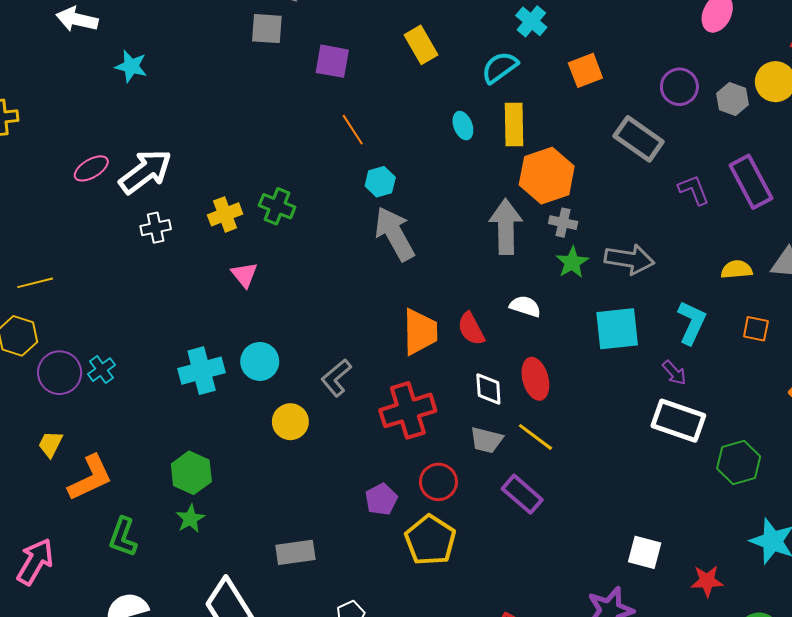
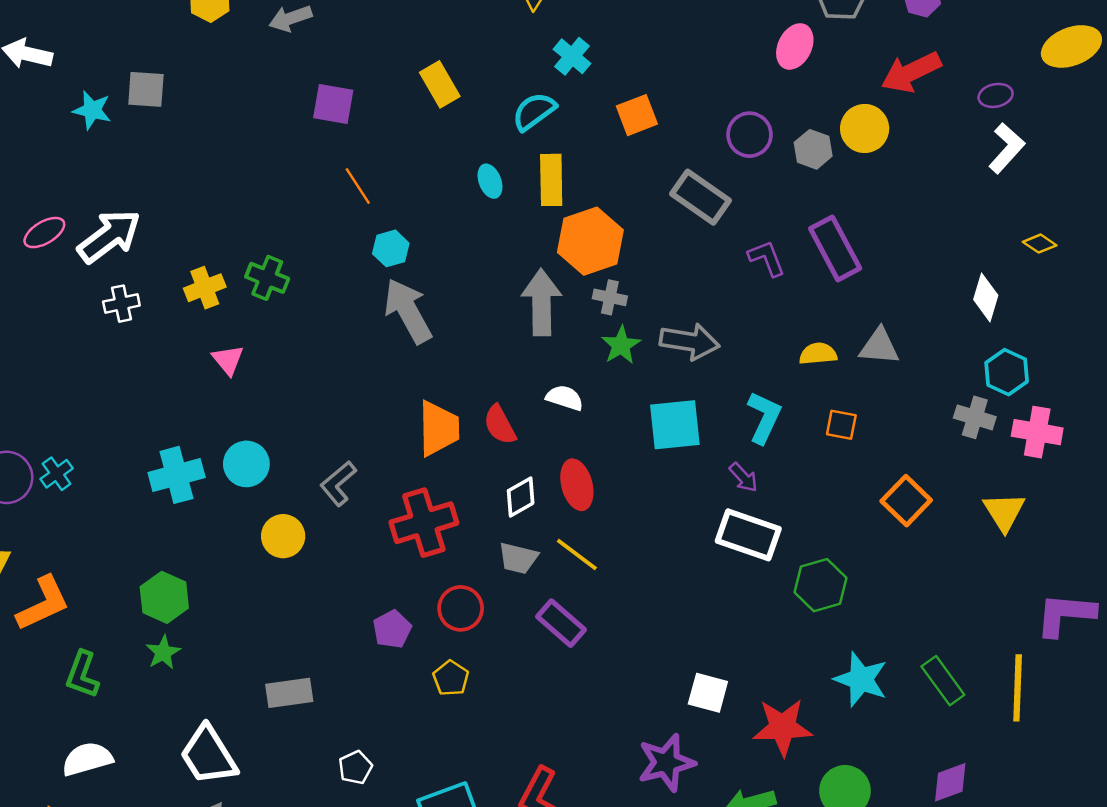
gray square: (267, 29) -> (146, 89), moved
white diamond: (488, 389) -> (521, 497), turned 64
yellow pentagon: (430, 540) -> (451, 678), size x0.6
red star: (707, 581) -> (783, 727), size x1.5

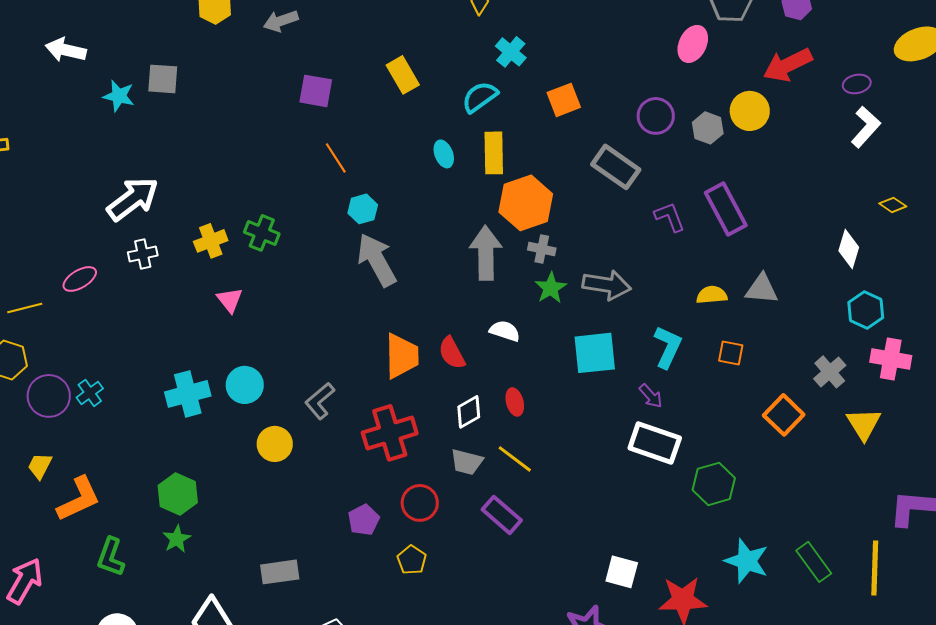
pink ellipse: (44, 233) -> (80, 279), moved
gray cross: (975, 417) -> (830, 372), moved, turned 32
red ellipse: (577, 485) -> (515, 402), size x0.7

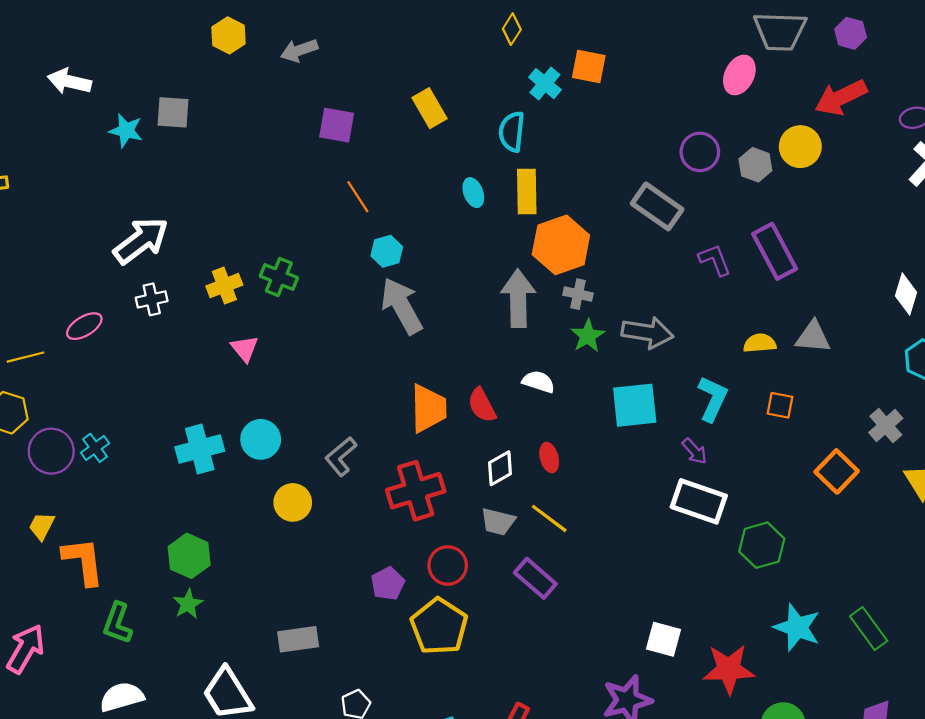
cyan semicircle: (480, 97) -> (512, 132), turned -48
orange square: (564, 100) -> (589, 66), moved, turned 32
orange L-shape: (79, 499) -> (83, 561), turned -72
yellow pentagon: (412, 560) -> (439, 626), size x1.8

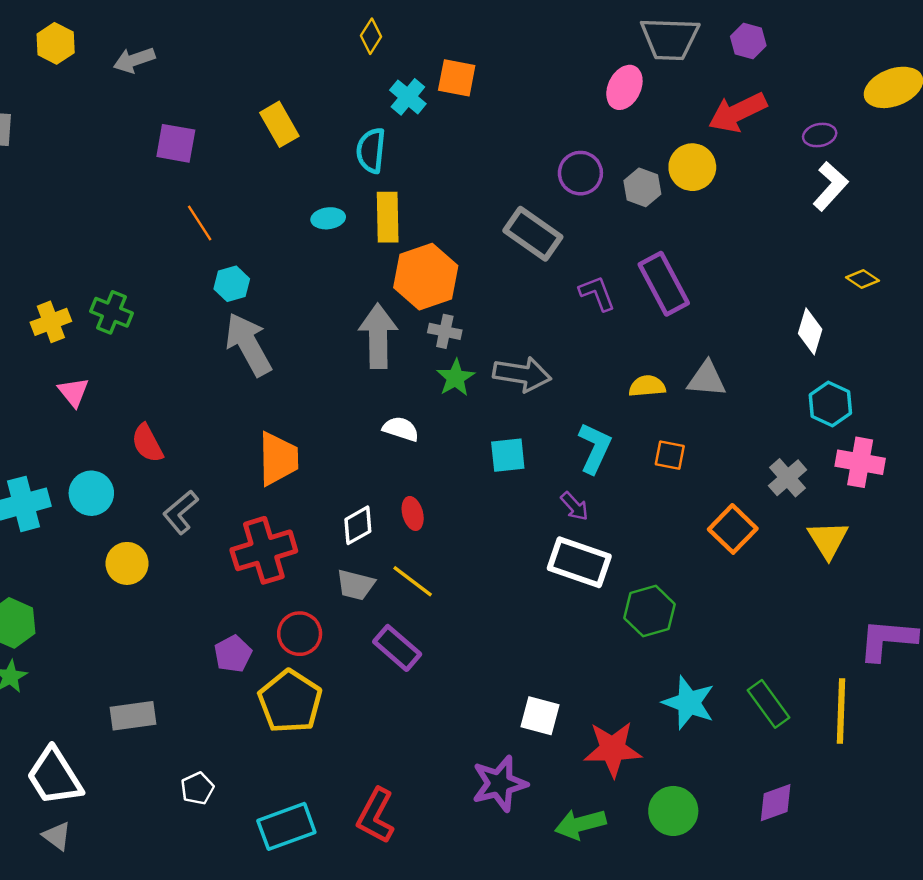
cyan ellipse: (473, 193) -> (328, 218), turned -76
red semicircle: (482, 405) -> (147, 443), moved
cyan square: (635, 405) -> (508, 455), size x0.7

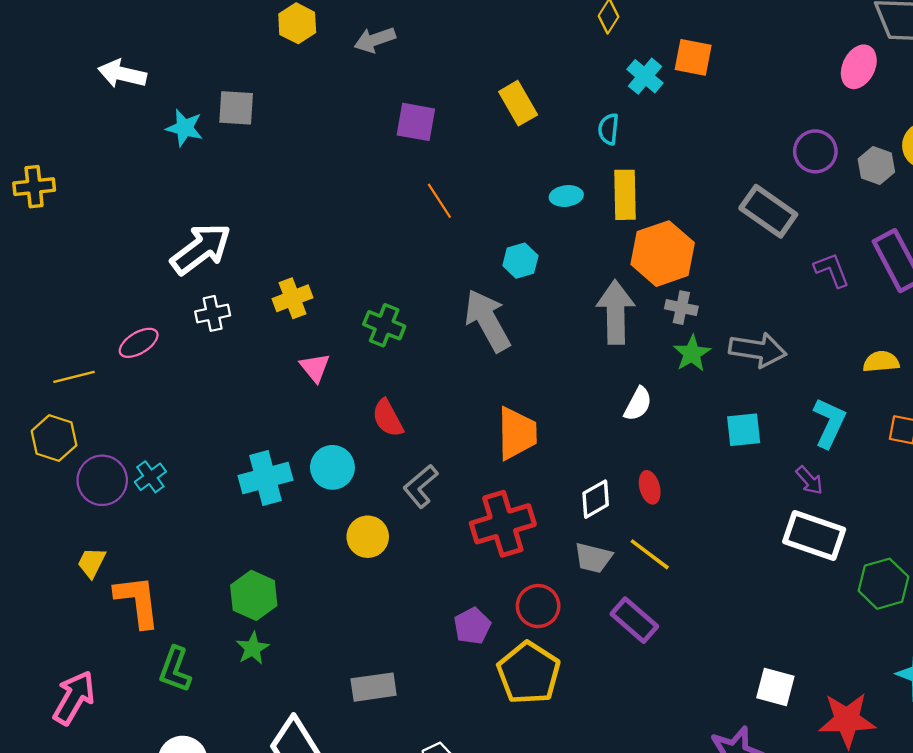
cyan semicircle: (371, 150) -> (609, 129), size x0.7
cyan hexagon: (232, 284) -> (520, 261), moved
green cross: (112, 312) -> (384, 325), moved
white semicircle: (401, 429) -> (638, 404), turned 100

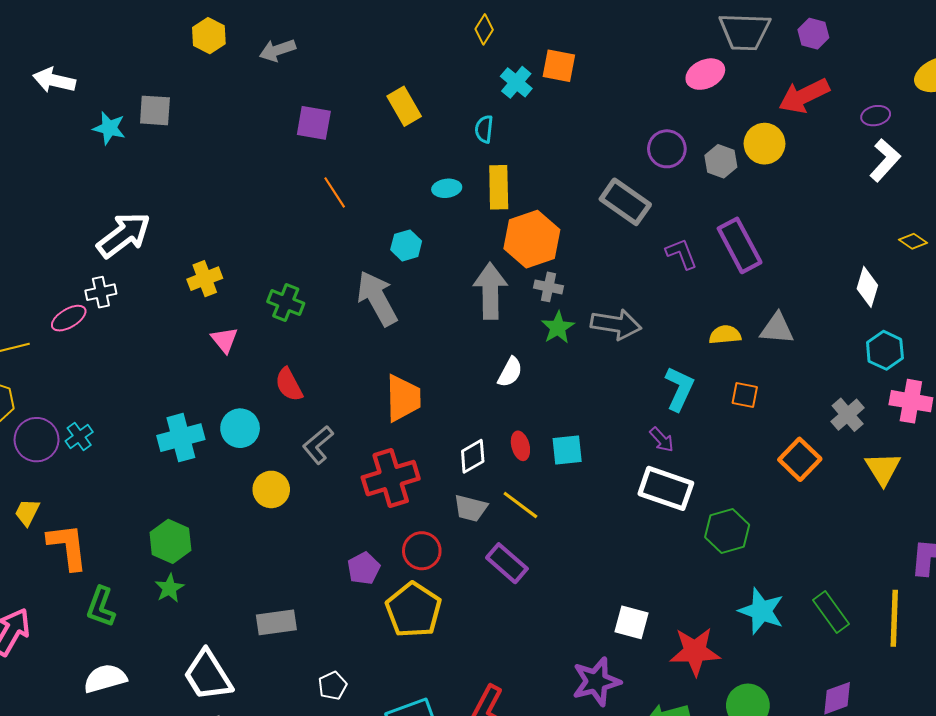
pink ellipse: (859, 67) -> (705, 74), turned 39
white cross: (213, 313) -> (101, 292), moved
cyan square: (744, 430) -> (567, 450), moved

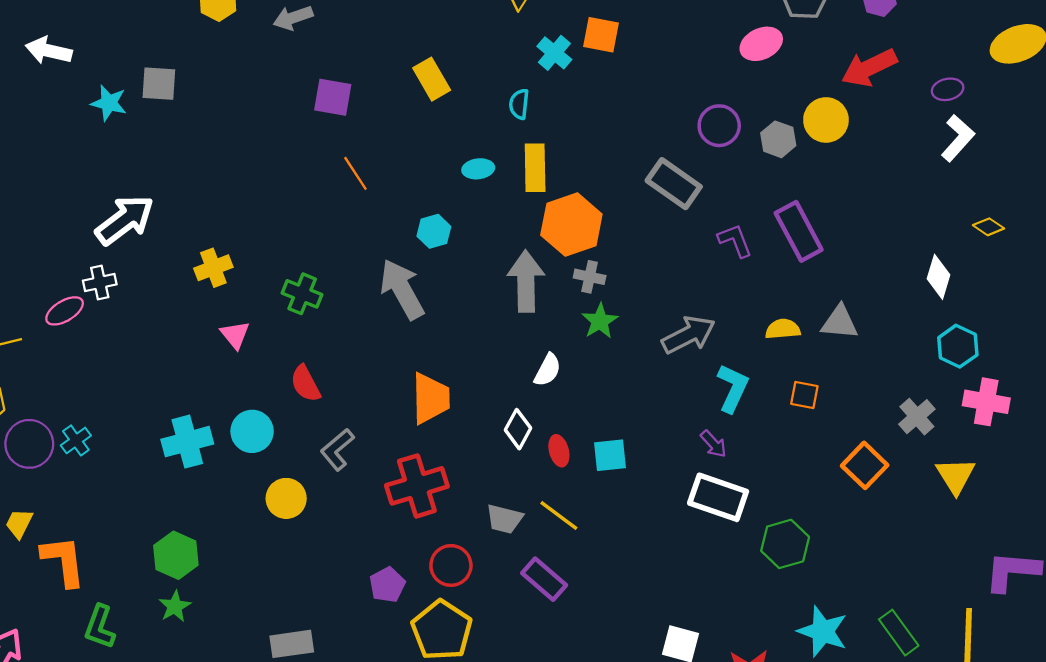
gray arrow: (616, 324) -> (688, 335), moved, turned -36
white diamond: (473, 456) -> (518, 429), moved, turned -32

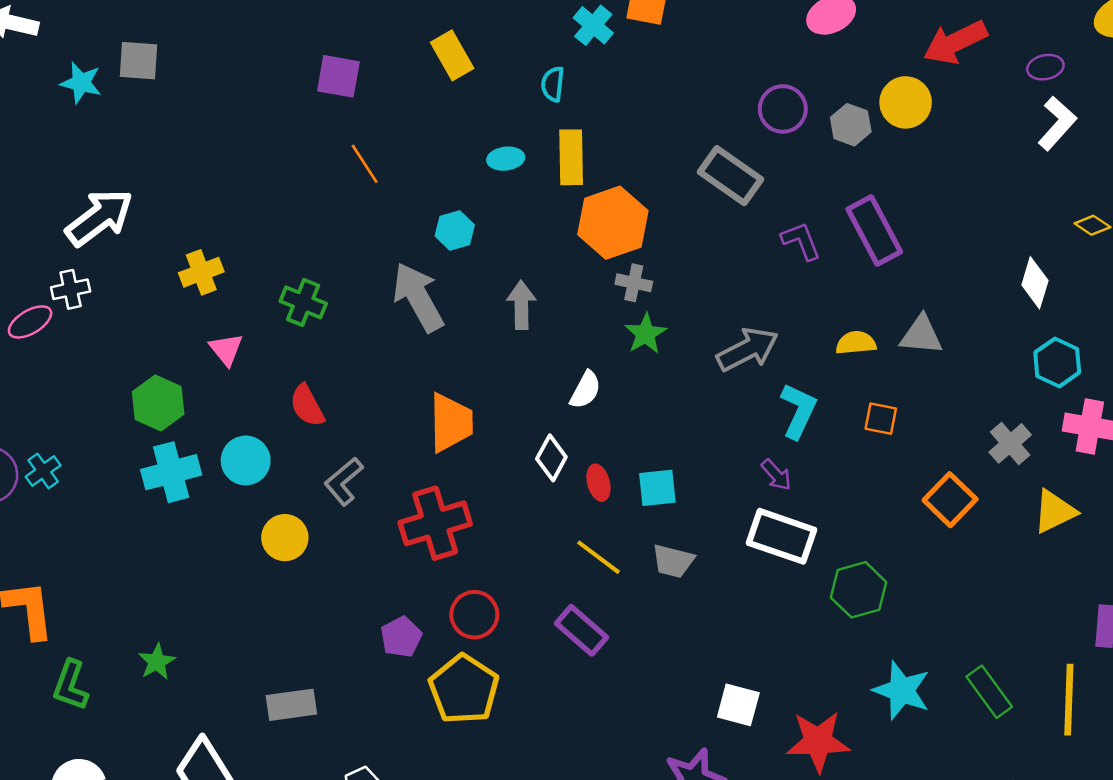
gray arrow: (526, 281) -> (521, 305), moved, size x0.7
yellow triangle: (956, 476) -> (1055, 511), turned 36
gray trapezoid: (504, 519) -> (673, 561), moved
green hexagon: (176, 555) -> (158, 403), moved

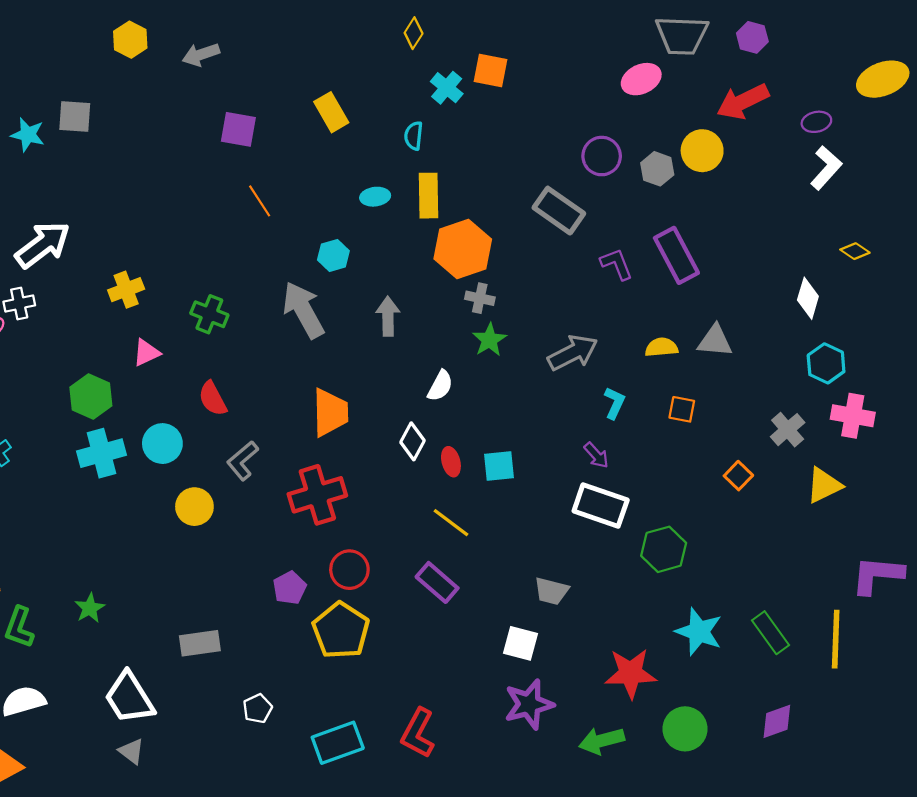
pink triangle: (226, 349) -> (146, 353), turned 44
cyan L-shape: (798, 411) -> (614, 403), size x0.7
orange square: (950, 500) -> (738, 476), size x0.7
gray trapezoid: (673, 561) -> (551, 591), moved
white square: (738, 705) -> (520, 643), moved

